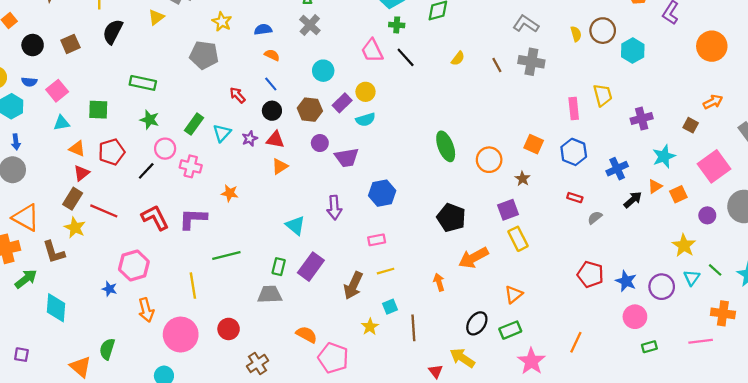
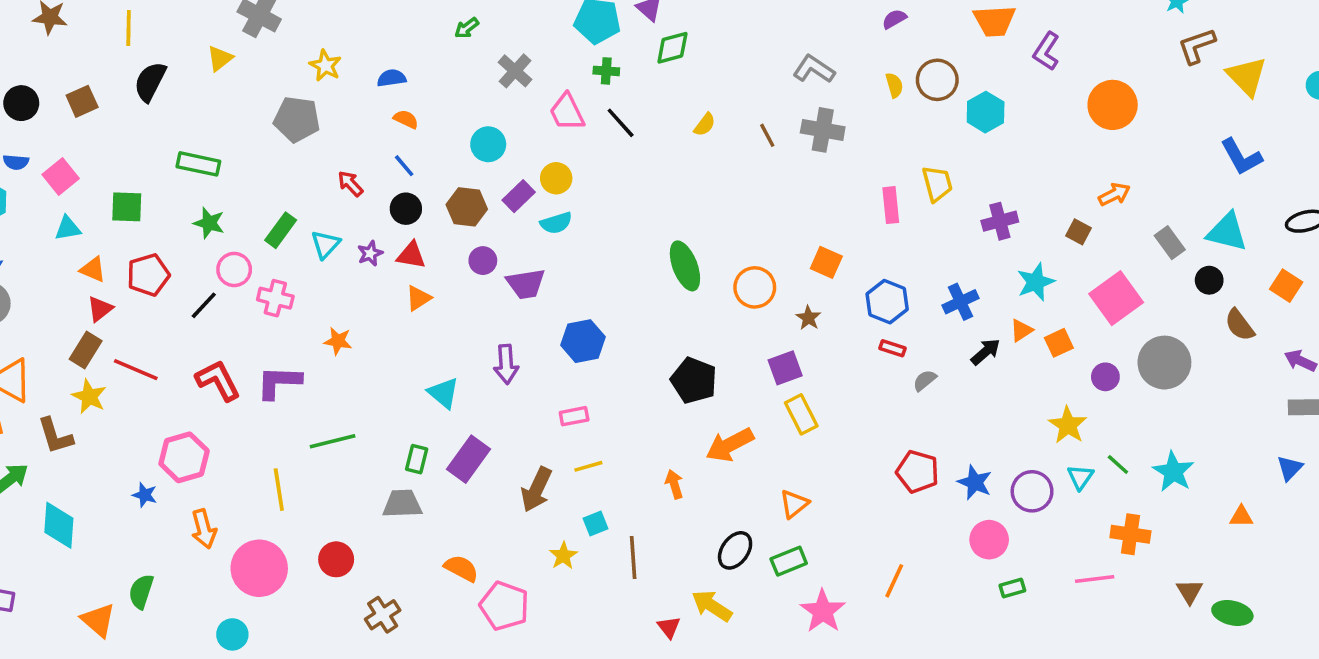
gray cross: (310, 25) -> (515, 71), moved
blue hexagon: (574, 152) -> (887, 302), moved

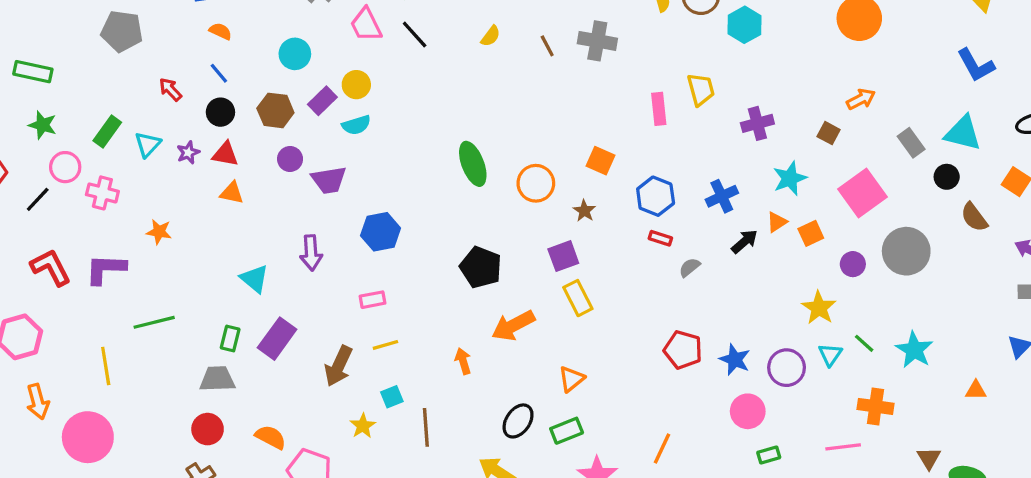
orange triangle: (418, 298) -> (232, 193), turned 45
red circle: (336, 559) -> (208, 429), moved

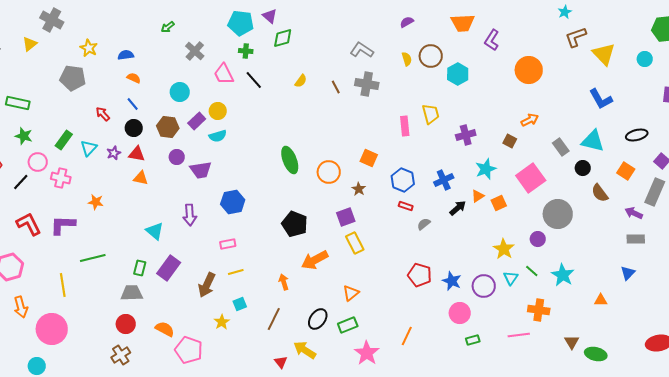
purple circle: (853, 264) -> (538, 239), moved
brown line: (426, 427) -> (274, 319), moved, turned 30

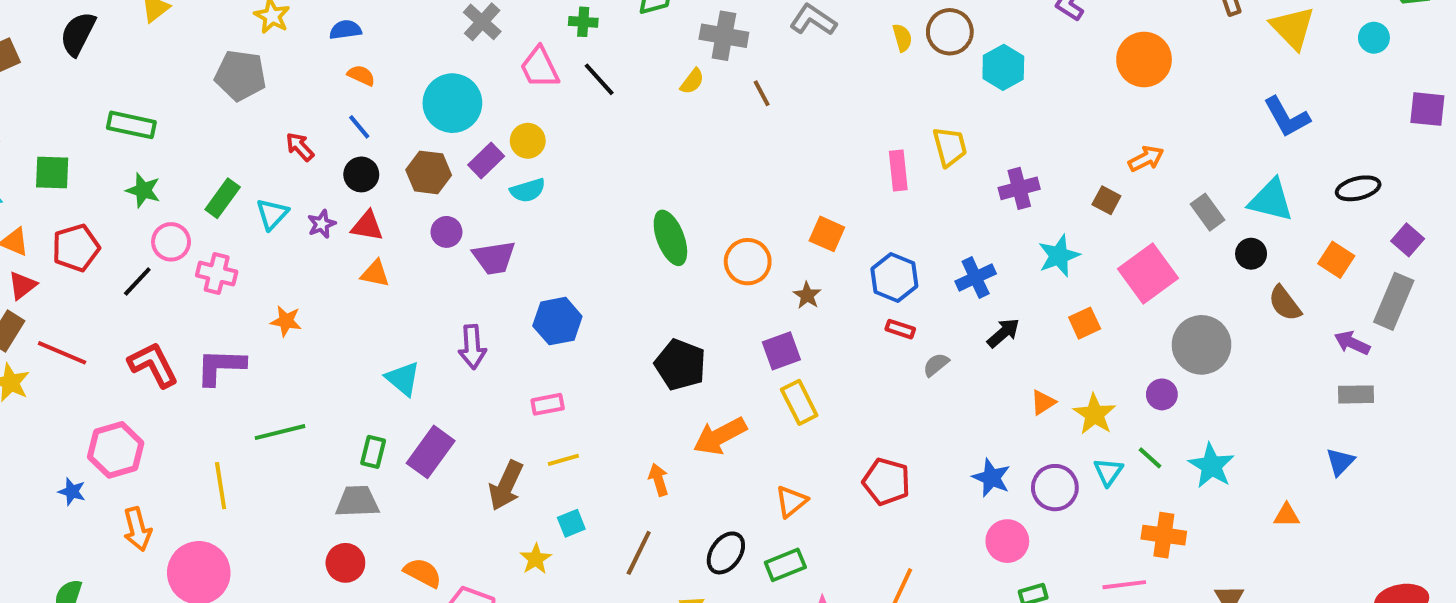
gray cross: (367, 84) -> (724, 36), moved
cyan circle: (180, 92) -> (452, 103), size x1.5
orange triangle: (478, 196) -> (1043, 402), moved
red pentagon: (420, 275) -> (886, 482), moved

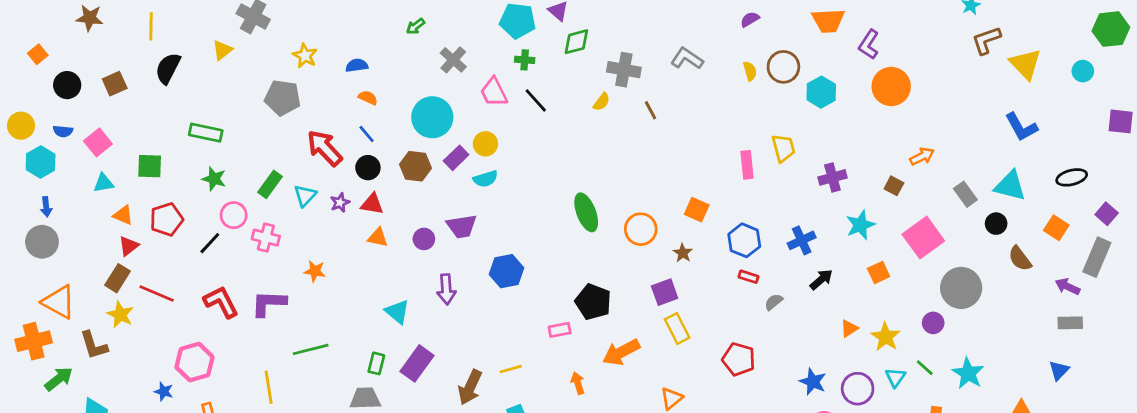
orange circle: (1144, 60) -> (891, 86), moved
red arrow: (300, 147) -> (325, 148), size x1.8
purple circle: (446, 232) -> (424, 239), moved
pink rectangle: (548, 404) -> (560, 330), moved
red pentagon: (886, 482) -> (739, 359), moved

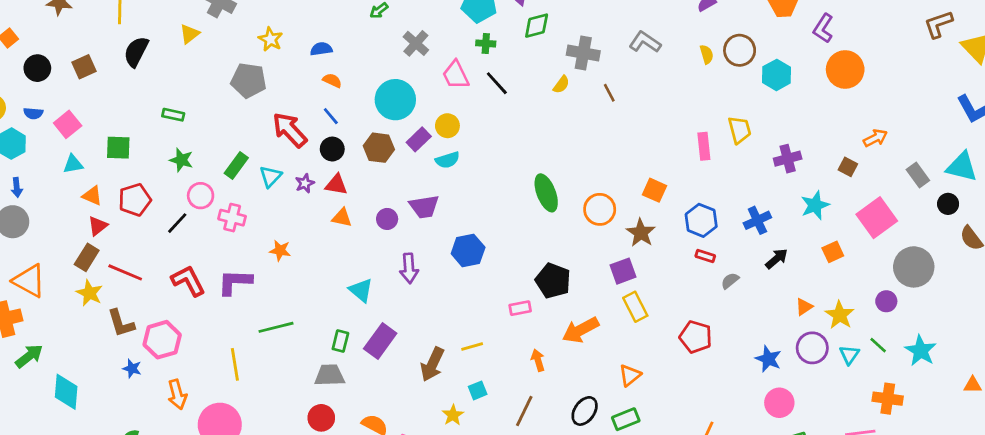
green rectangle: (206, 133) -> (173, 115), size x0.7
brown star: (683, 253) -> (641, 233), size x1.5
brown L-shape: (94, 345) -> (121, 323), moved
purple circle: (858, 389) -> (812, 348), moved

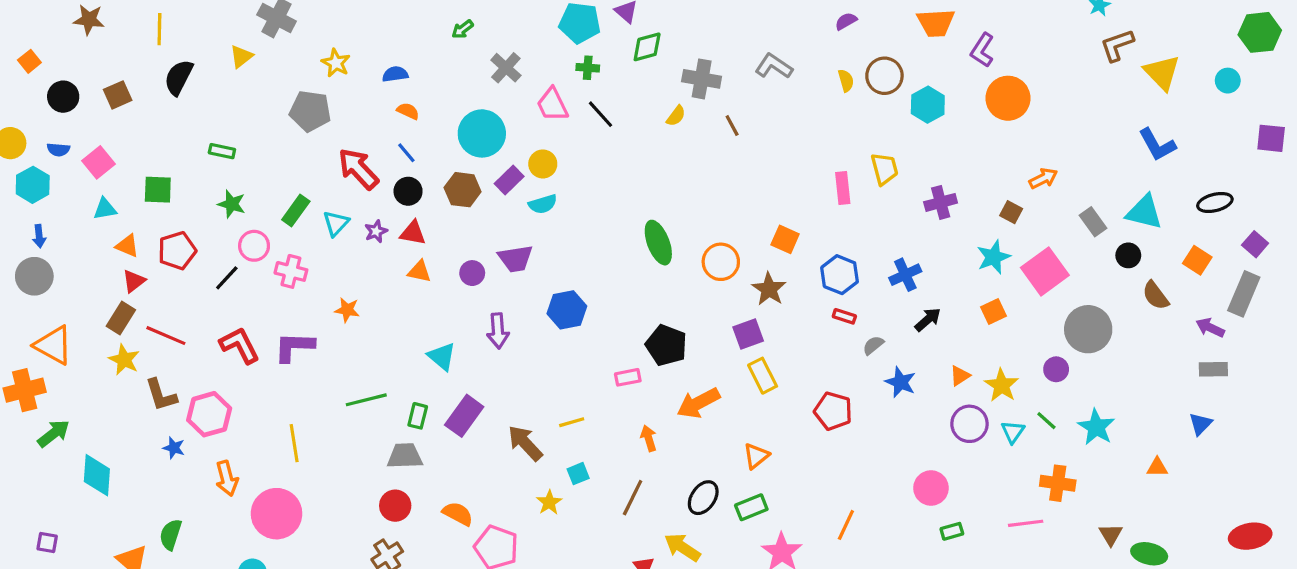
cyan star: (815, 205) -> (994, 257), moved
green line: (276, 327) -> (366, 400), moved
blue star: (768, 359) -> (901, 382), moved
brown arrow: (432, 364) -> (525, 443), turned 112

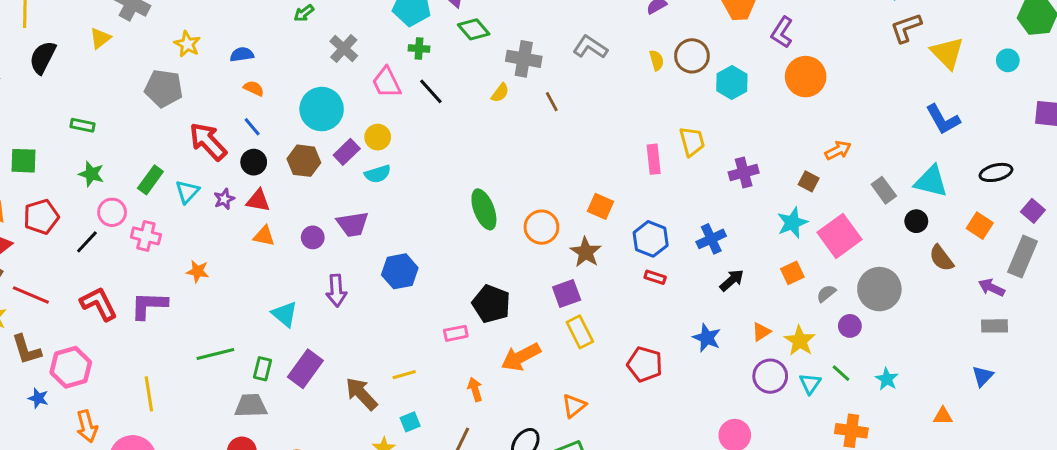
green diamond: (647, 47) -> (474, 29), turned 64
gray semicircle: (873, 345) -> (826, 293), moved
cyan star: (1096, 427) -> (887, 379), size x0.7

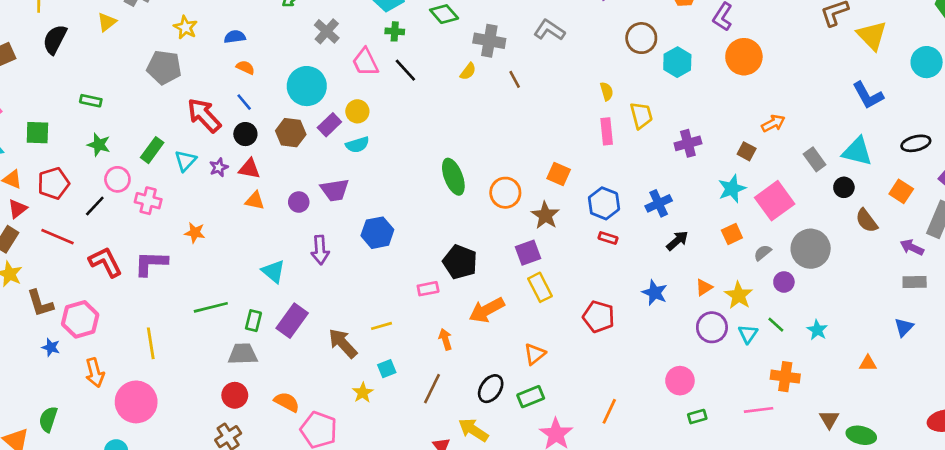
yellow semicircle: (657, 60) -> (607, 91), moved
cyan circle: (1008, 60) -> (927, 62), moved, size x1.5
red line: (31, 295) -> (57, 237), moved

